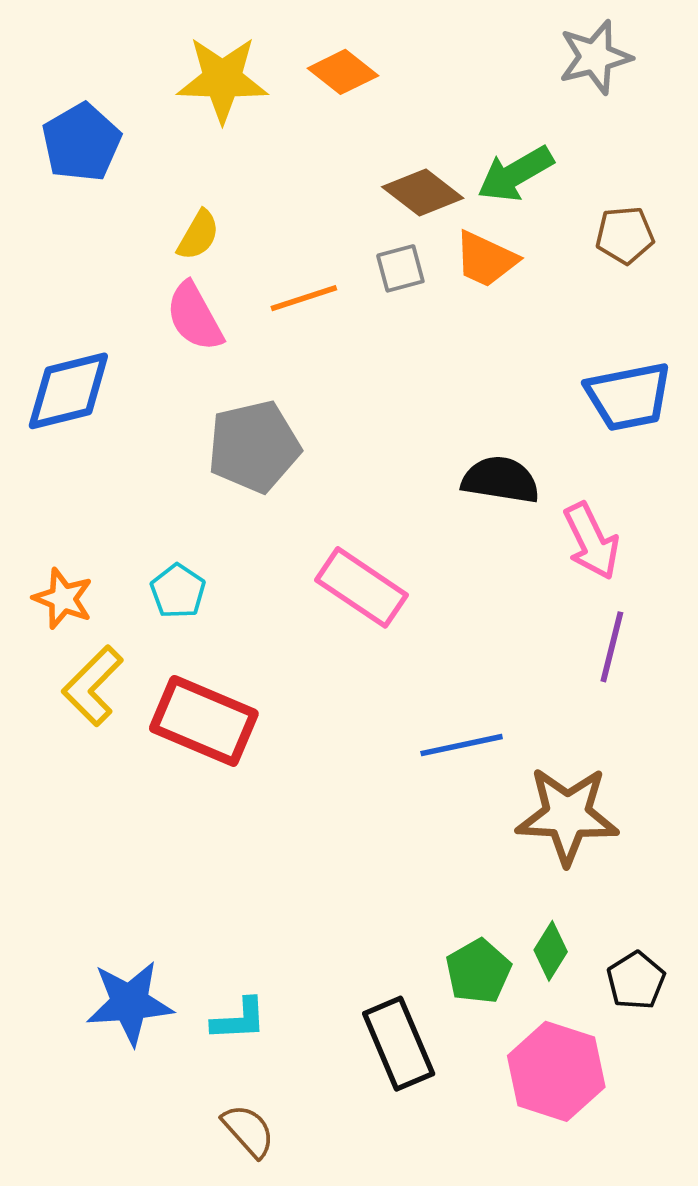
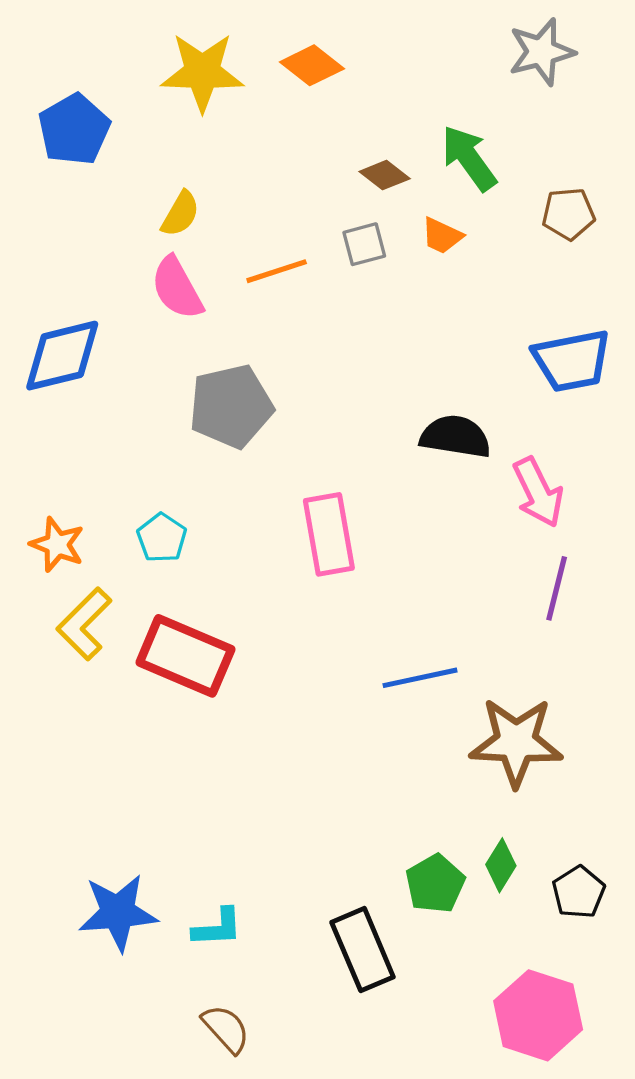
green arrow: (515, 174) -> (469, 158), turned 84
brown diamond: (423, 192) -> (385, 175), size x0.7
orange trapezoid: (486, 259) -> (442, 236), size x0.7
pink rectangle: (361, 587) -> (329, 534), turned 46
pink hexagon: (556, 1071) -> (538, 1015), moved

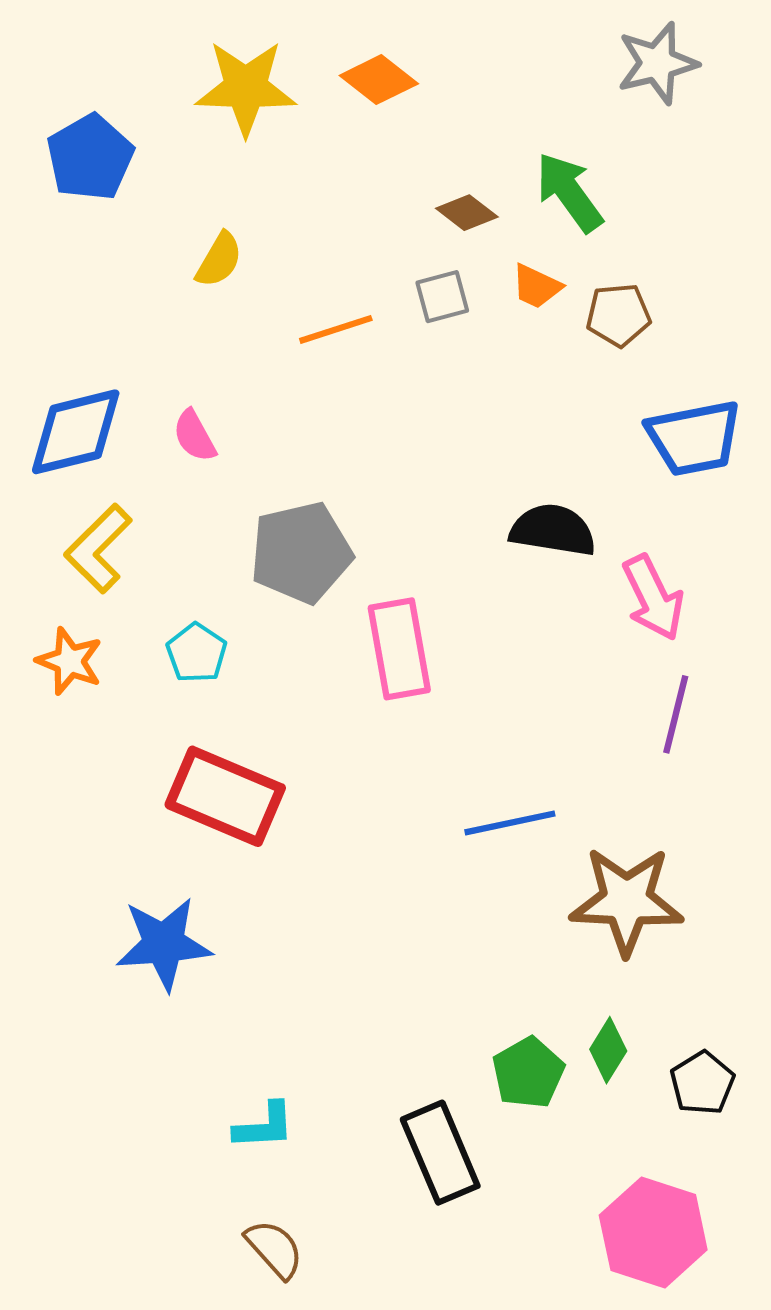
brown pentagon: (568, 214) -> (618, 315), moved
pink semicircle: (177, 288) -> (194, 436), moved, size x0.7
gray pentagon: (231, 406) -> (301, 553), moved
yellow L-shape: (84, 624) -> (98, 549), moved
blue star: (118, 912) -> (164, 944), moved

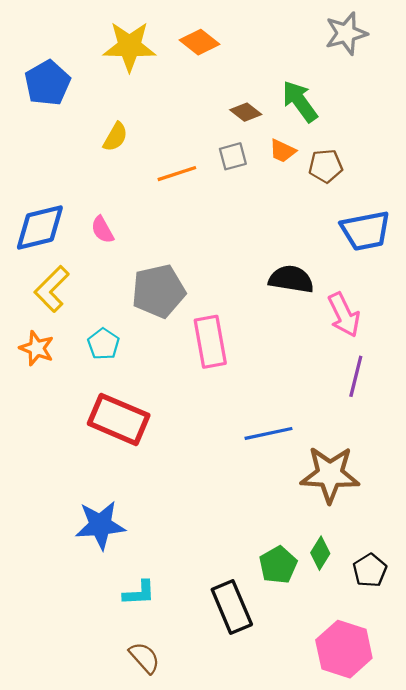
blue star: (164, 944) -> (100, 525), moved

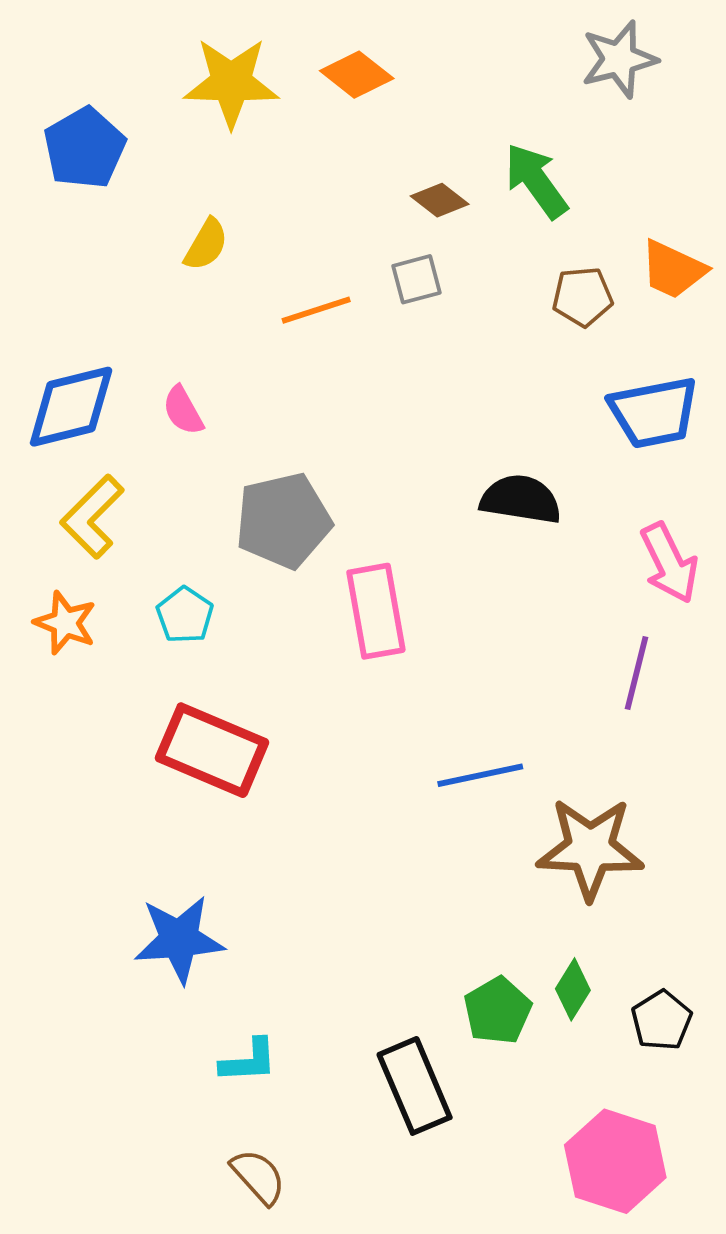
orange trapezoid: (282, 151) -> (673, 270), moved, size x1.4
pink arrow: (344, 315) -> (669, 563), moved

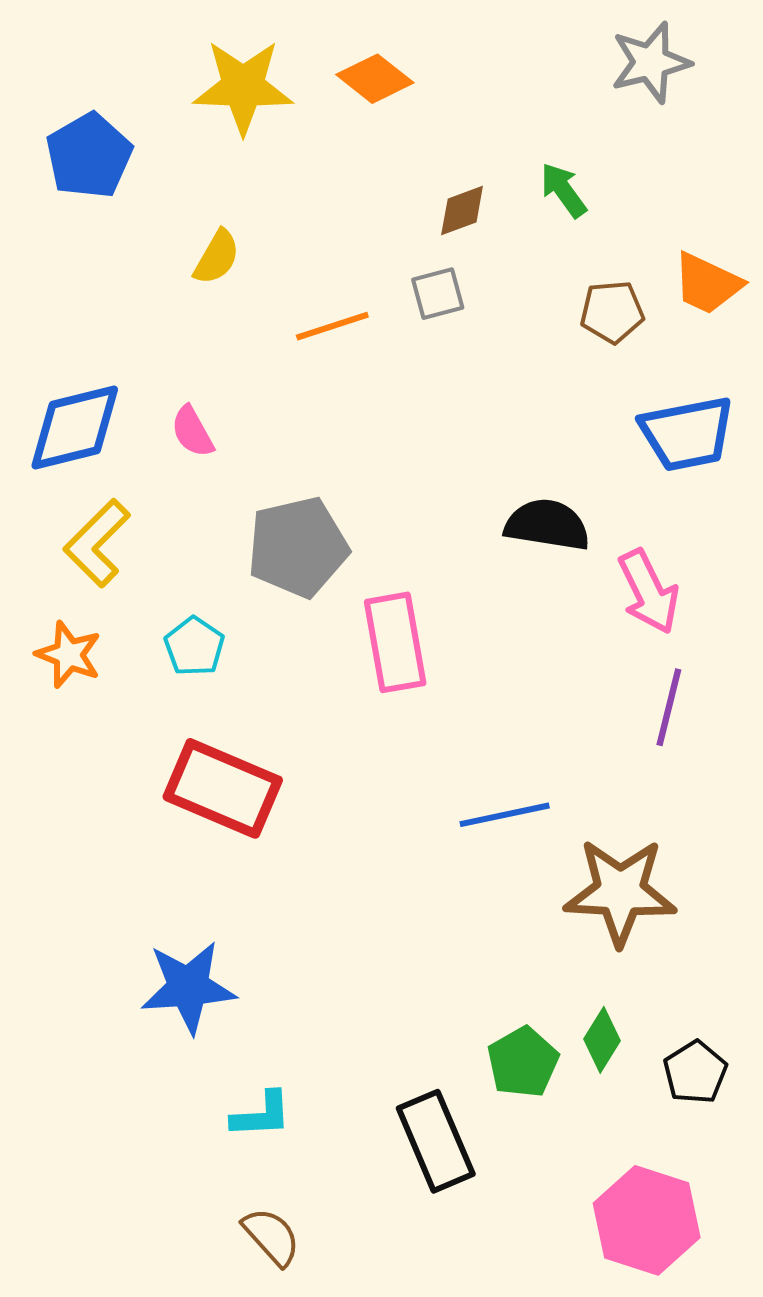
green arrow: (536, 181) -> (563, 190), size x0.7
brown diamond: (440, 200) -> (462, 211), turned -58
pink arrow: (669, 563) -> (649, 592), moved

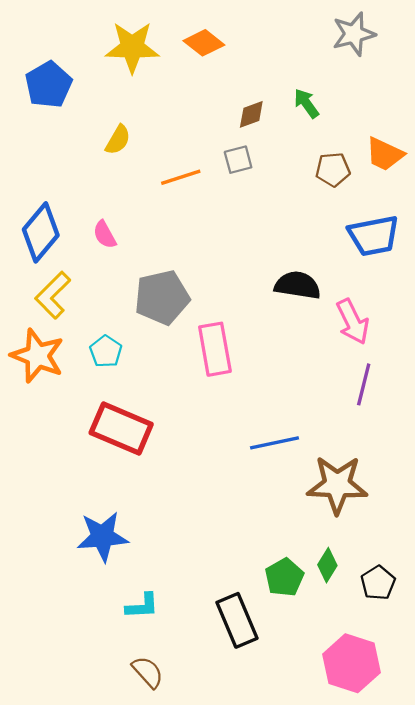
blue diamond: (75, 427) -> (41, 232), turned -36
orange star: (69, 655) -> (37, 356), size x1.5

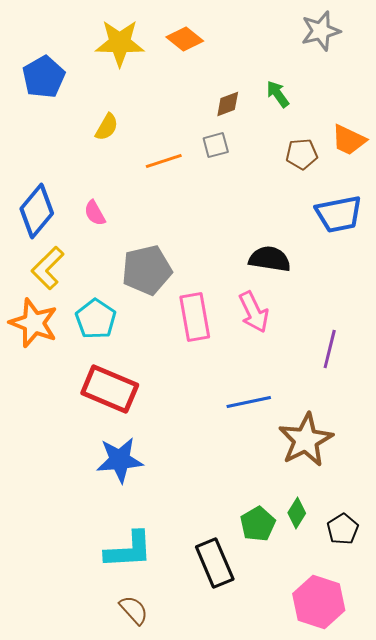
pink arrow: (353, 322) -> (254, 312), moved
cyan pentagon: (106, 351) -> (96, 319), size x1.4
brown star: (337, 485) -> (306, 440), turned -30
blue star: (102, 537) -> (120, 460), moved
cyan L-shape: (142, 606) -> (129, 550), size x1.6

